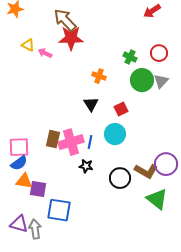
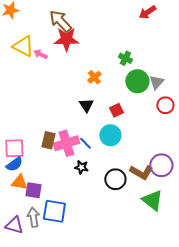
yellow triangle: (28, 45) -> (23, 46), size x1.6
red circle: (159, 53) -> (165, 105), moved
orange cross: (99, 76) -> (94, 77), turned 32
blue line: (90, 142) -> (85, 143), turned -56
gray arrow: (35, 229) -> (33, 217), moved

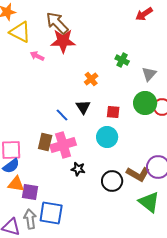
yellow triangle: (23, 46) -> (20, 32), moved
green circle: (137, 81) -> (145, 103), moved
gray triangle: (156, 82) -> (149, 74), moved
red square: (116, 110) -> (113, 112), turned 32
blue line: (85, 143) -> (62, 115), moved

